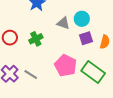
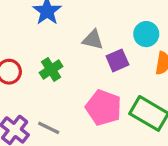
cyan circle: (82, 19) -> (146, 34), moved
purple square: (86, 38) -> (117, 60), moved

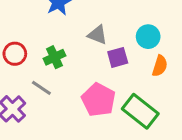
gray line: (49, 128) -> (41, 88), moved

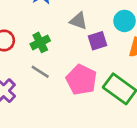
gray line: (41, 88) -> (40, 72), moved

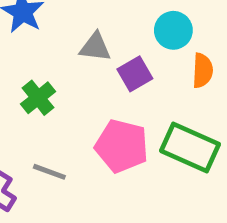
gray line: (40, 72) -> (49, 172), moved

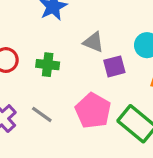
green cross: (38, 98) -> (48, 65), turned 30

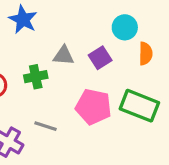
gray triangle: (93, 42) -> (64, 56), moved

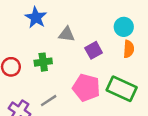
cyan circle: (125, 27) -> (124, 27), moved
gray triangle: (64, 56) -> (67, 34), moved
gray line: (46, 126) -> (49, 101), turned -54

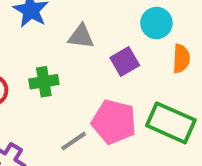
cyan circle: (124, 27) -> (156, 23), moved
gray line: (49, 101) -> (74, 141), moved

